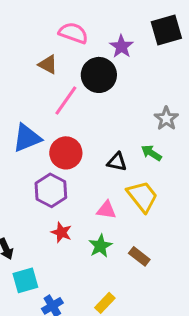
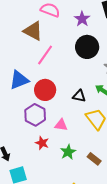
brown triangle: (48, 64) -> (33, 31), size x1.5
black circle: (99, 75) -> (87, 47), moved
pink triangle: (106, 210) -> (61, 125), moved

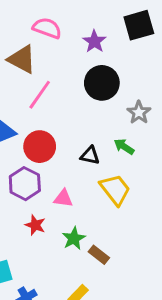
brown rectangle: (94, 159) -> (99, 255), moved

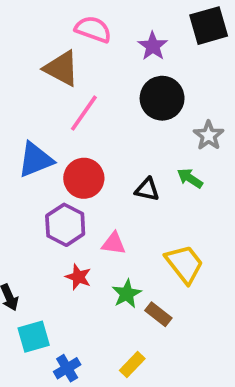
yellow trapezoid: (115, 190) -> (184, 264), moved

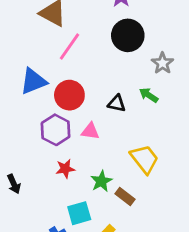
pink triangle: (114, 243) -> (90, 131), moved
red star: (78, 277) -> (65, 169), turned -30
cyan square: (34, 337) -> (79, 213), moved

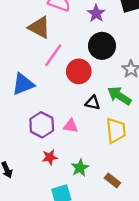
red circle: (69, 95) -> (79, 71), moved
green arrow: (149, 95) -> (119, 96), size x1.5
yellow trapezoid: (144, 159) -> (116, 131), moved, turned 32
brown rectangle: (125, 197) -> (112, 180), moved

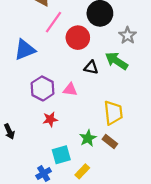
yellow trapezoid: (116, 131) -> (113, 113), moved
green star: (80, 168) -> (88, 138), moved

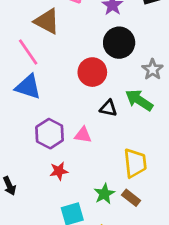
pink line: (54, 22) -> (28, 52), moved, turned -70
blue triangle: (25, 50) -> (28, 87), turned 40

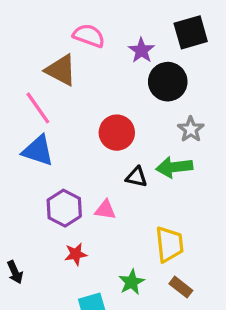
black circle: (119, 43) -> (168, 82), moved
green arrow: (139, 100) -> (174, 167), turned -40
brown rectangle: (131, 198) -> (181, 287), moved

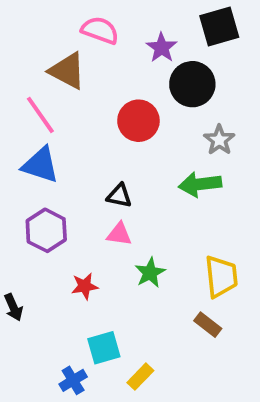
red circle: (117, 133) -> (138, 121), moved
black triangle: (137, 177) -> (119, 196), moved
purple hexagon: (64, 208) -> (46, 230), moved
yellow trapezoid: (169, 244) -> (221, 277), moved
green star: (132, 282) -> (150, 273), moved

